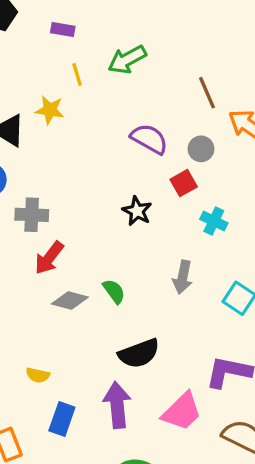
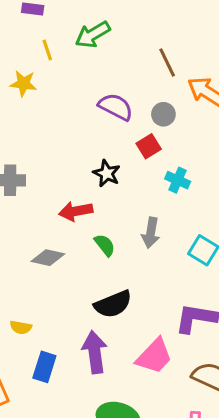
red arrow: (49, 258) -> (76, 211), moved, turned 44
green semicircle: (114, 291) -> (105, 245), moved

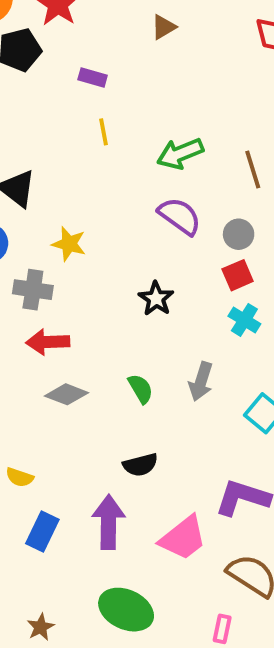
green arrow: (93, 35) -> (180, 154), moved
yellow star: (23, 83) -> (69, 244), moved
red square: (149, 146) -> (238, 275), moved
red arrow: (76, 211) -> (48, 342), moved
black semicircle: (113, 304) -> (140, 465), size x0.7

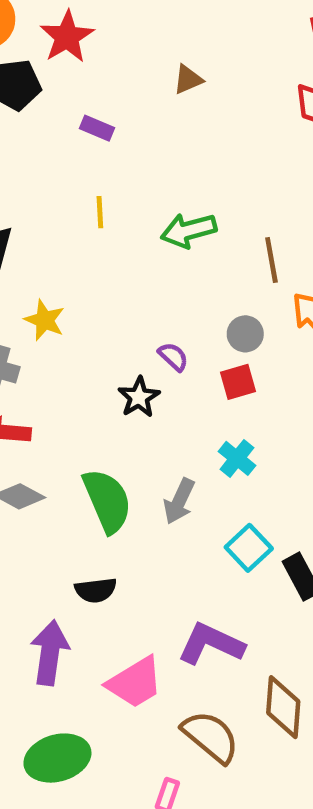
yellow line: (104, 132) -> (100, 212), moved
purple semicircle: (180, 216) -> (173, 357), moved, size x0.6
cyan cross: (244, 320) -> (237, 458), moved
green semicircle: (141, 389) -> (107, 501), size x1.8
green ellipse: (126, 610) -> (57, 758), turned -48

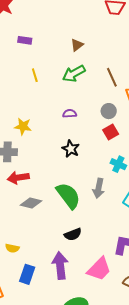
brown triangle: (188, 79) -> (77, 45), moved
purple semicircle: (173, 357) -> (70, 114), moved, turned -32

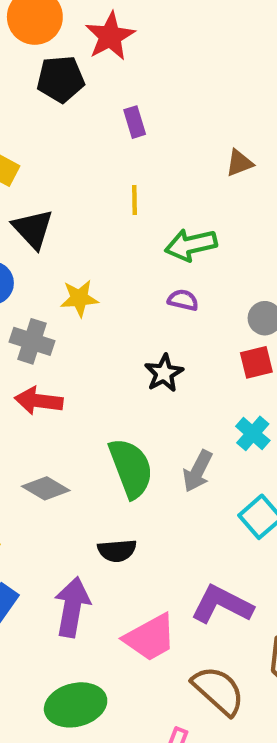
purple rectangle: (25, 40) -> (135, 122), turned 48
green arrow: (74, 74) -> (191, 245), moved
yellow star: (23, 126) -> (79, 298), turned -30
gray diamond: (31, 203) -> (46, 488), moved

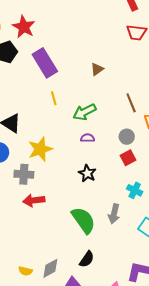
purple rectangle: (135, 122) -> (45, 63), size x2.0
yellow star: (79, 298) -> (40, 149), size x1.4
gray diamond: (46, 488) -> (50, 268), moved, turned -45
black semicircle: (117, 551) -> (87, 259), turned -36

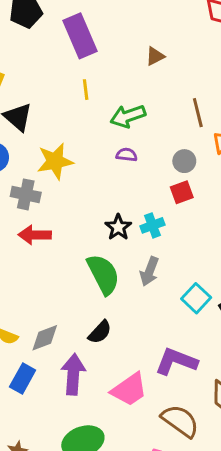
black star: (87, 173) -> (118, 227), moved
cyan cross: (135, 190) -> (152, 225), moved, turned 35

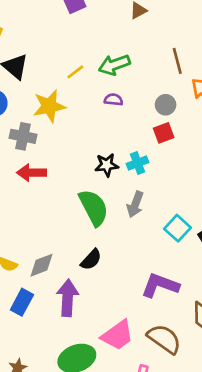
yellow line: (86, 90) -> (75, 72), moved, turned 60
black star: (118, 227) -> (107, 165), turned 30
pink trapezoid: (129, 390) -> (118, 335), moved

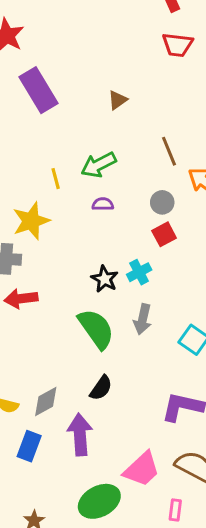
yellow line: (75, 72) -> (56, 179), turned -60
black star: (107, 165) -> (105, 279), turned -30

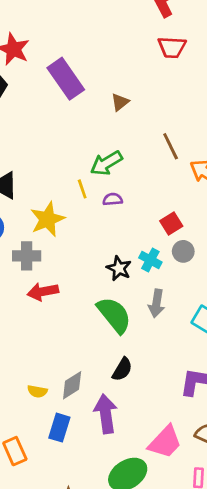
purple rectangle: (39, 90) -> (66, 79), moved
yellow line: (56, 179) -> (82, 189), moved
gray circle: (162, 202) -> (183, 251), moved
cyan cross: (139, 272) -> (150, 260), turned -30

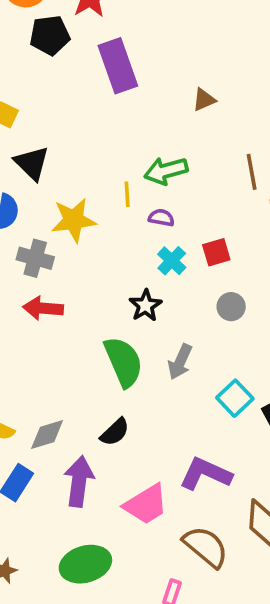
purple rectangle: (66, 79) -> (118, 66), moved
red square: (171, 223) -> (216, 252), moved
cyan cross: (150, 260) -> (172, 261), moved
pink trapezoid: (165, 442) -> (146, 504), moved

